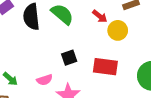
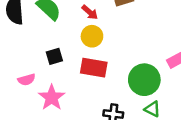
yellow circle: (118, 30) -> (92, 36), moved

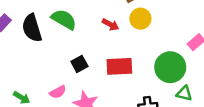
red arrow: (90, 12) -> (110, 25), moved
yellow circle: (92, 36) -> (140, 19), moved

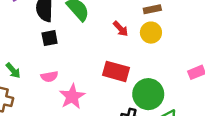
black square: (79, 64) -> (50, 38), moved
green circle: (170, 67) -> (148, 94), moved

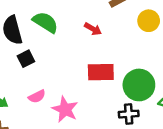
yellow circle: (151, 33) -> (149, 21), moved

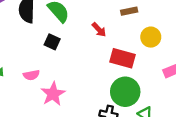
black square: (26, 59) -> (52, 42), moved, turned 35
red rectangle: (101, 72) -> (122, 58), moved

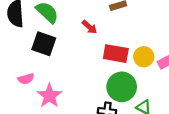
yellow circle: (151, 37) -> (144, 57), moved
black square: (52, 42) -> (44, 44), size x1.5

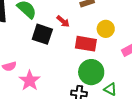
black square: (44, 44) -> (42, 34), moved
yellow circle: (144, 57) -> (106, 29), moved

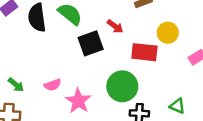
black square: (42, 34) -> (91, 43), turned -35
green circle: (91, 72) -> (122, 86), moved

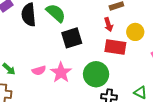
red arrow: (115, 26) -> (108, 25), moved, turned 32
pink star: (78, 101) -> (61, 73), moved

